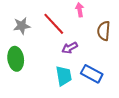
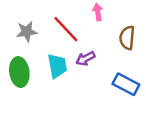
blue rectangle: (92, 74) -> (126, 84), moved
cyan trapezoid: (64, 76) -> (57, 66), moved

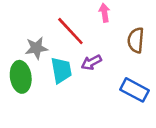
gray star: (27, 32) -> (36, 48), moved

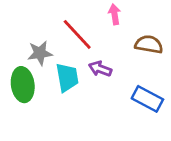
brown semicircle: (136, 40) -> (149, 44), turned 95
purple arrow: (91, 62) -> (100, 69), turned 48

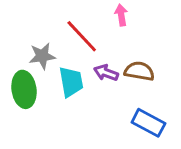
brown semicircle: (149, 44) -> (139, 71), moved
blue rectangle: (147, 99) -> (148, 123), moved

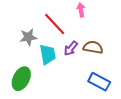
purple arrow: (106, 73) -> (71, 48), turned -70
green ellipse: (24, 89) -> (21, 79), moved, turned 35

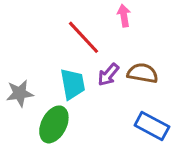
gray star: (28, 37) -> (20, 93), moved
green ellipse: (21, 79) -> (54, 124), moved

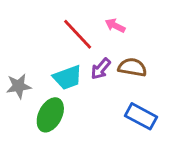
pink arrow: (124, 16) -> (115, 26), moved, turned -54
cyan trapezoid: (73, 84) -> (68, 77), turned 80

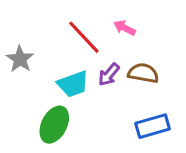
gray star: (19, 86) -> (20, 59), moved, turned -30
blue rectangle: (141, 116) -> (153, 126), turned -44

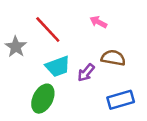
red line: (84, 37) -> (48, 29), moved
purple arrow: (109, 75) -> (86, 73), moved

